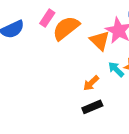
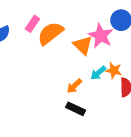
cyan arrow: (116, 69) -> (98, 73), turned -84
black rectangle: (92, 107) -> (76, 109), turned 48

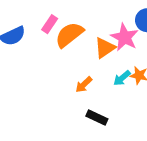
orange triangle: (83, 45) -> (105, 48), turned 42
orange arrow: (74, 86) -> (84, 85), moved

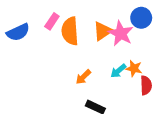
orange semicircle: (69, 35) -> (70, 31), turned -56
orange triangle: (105, 48) -> (103, 31), moved

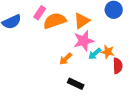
orange semicircle: (70, 31) -> (55, 21), turned 75
pink star: (121, 33) -> (84, 41), moved, turned 30

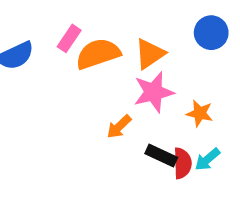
cyan arrow: (95, 54) -> (207, 159), moved
red semicircle: (118, 66) -> (182, 163), moved
black rectangle: (76, 84) -> (161, 156), moved

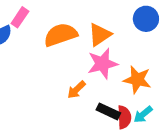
pink rectangle: (69, 38) -> (20, 17), moved
orange star: (200, 113) -> (137, 80), size x1.4

